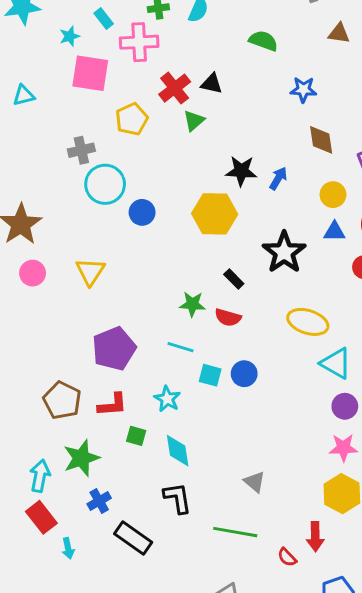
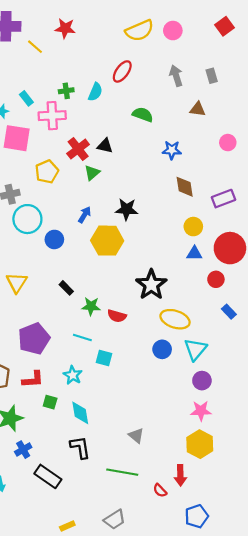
blue arrow: (278, 178) -> (85, 215), moved
black star: (284, 252) -> (151, 285), moved
black rectangle: (234, 279) -> (66, 288), moved
cyan triangle: (336, 363) -> (195, 349), turned 40
blue circle: (244, 374) -> (162, 349), moved

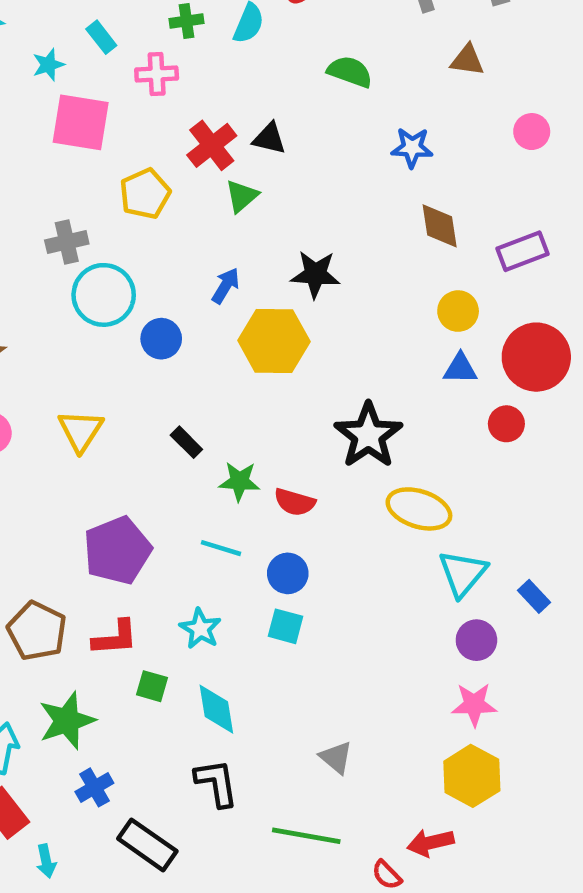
pink cross: (52, 116) -> (157, 74), size x0.7
blue rectangle: (229, 312) -> (534, 596), moved
blue circle: (162, 349) -> (288, 573), moved
cyan square: (104, 358) -> (285, 626), moved
red arrow: (180, 475) -> (430, 843), turned 78

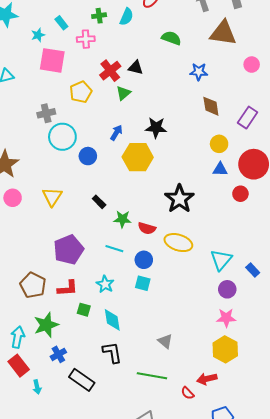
brown triangle: (467, 60) -> (223, 33), size x1.8
purple rectangle: (522, 251) -> (248, 117), turned -35
yellow ellipse: (419, 509) -> (178, 243), moved

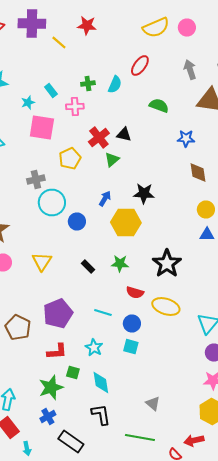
green star: (122, 219) -> (120, 264), moved
brown pentagon: (33, 285) -> (18, 328), moved
green star: (46, 325) -> (51, 388), moved

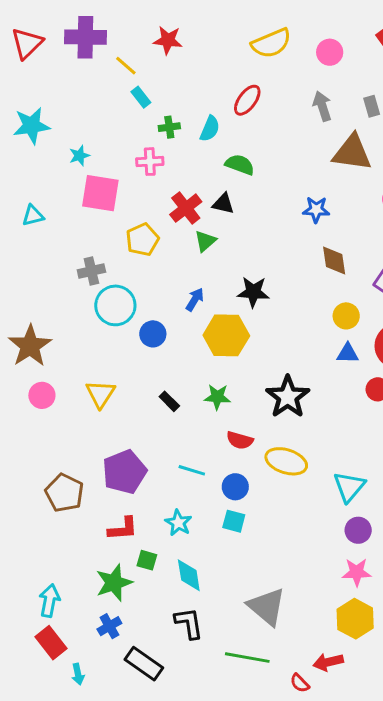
pink circle: (187, 28) -> (330, 52), moved
cyan rectangle: (51, 90) -> (141, 97), moved
green semicircle: (159, 106) -> (240, 165), moved
gray triangle: (153, 404) -> (267, 607), size x1.8

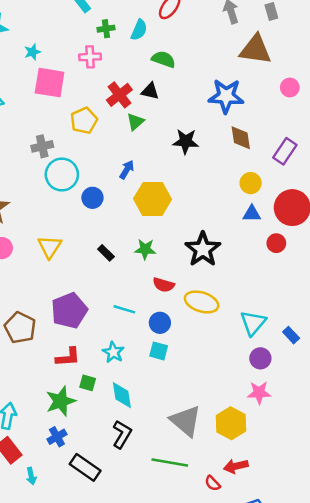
blue star: (316, 210) -> (226, 96), size x1.6
black star: (253, 292) -> (186, 141), moved
yellow hexagon: (355, 619) -> (231, 423), moved
black L-shape: (189, 623) -> (122, 434), turned 40

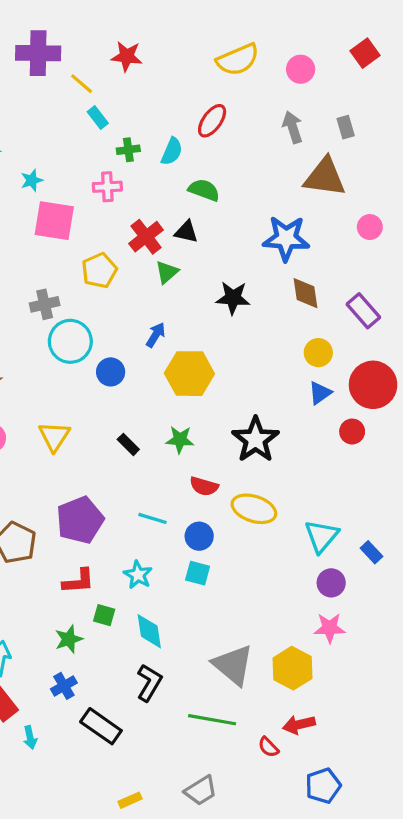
purple rectangle: (285, 151) -> (363, 311), turned -75
blue triangle: (252, 214) -> (320, 393), turned -36
green star: (61, 401) -> (69, 639), size x0.7

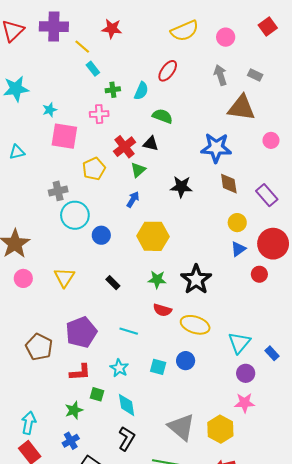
gray rectangle: (346, 127) -> (255, 75), turned -48
blue arrow: (156, 335) -> (133, 199), moved
green star: (180, 440) -> (157, 279), moved
blue circle: (199, 536) -> (186, 361), moved

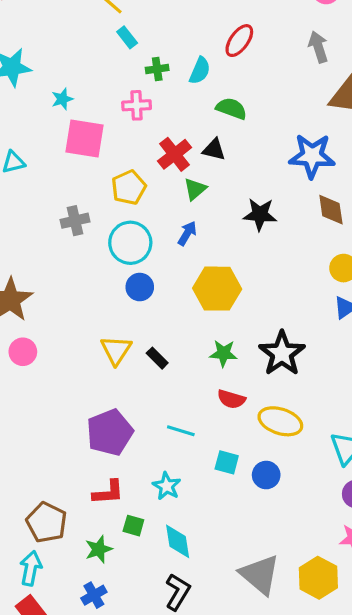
cyan circle: (75, 215) -> (130, 243), moved
yellow triangle: (64, 277) -> (116, 350), moved
brown pentagon: (39, 347) -> (47, 522), moved
cyan square: (158, 367) -> (227, 462), moved

